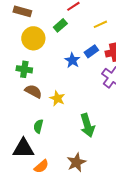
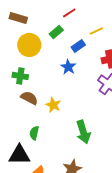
blue rectangle: (91, 51) -> (78, 46), moved

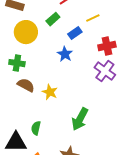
green arrow: (83, 132) -> (80, 119), turned 45
green semicircle: (34, 133) -> (36, 128), moved

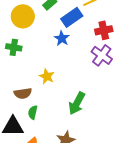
blue rectangle: (75, 33) -> (72, 17), size x1.5
brown semicircle: (26, 85) -> (23, 93), moved, turned 144

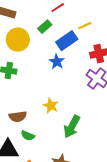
yellow star: (47, 76) -> (51, 106), moved
green semicircle: (33, 112) -> (28, 136), turned -80

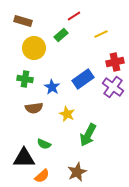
blue rectangle: (67, 41) -> (83, 79), moved
blue star: (57, 62) -> (52, 87), moved
brown semicircle: (18, 117) -> (34, 108), moved

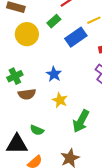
green cross: (25, 79) -> (15, 76), moved, turned -35
blue rectangle: (83, 79) -> (76, 37), moved
blue star: (52, 87) -> (54, 74), moved

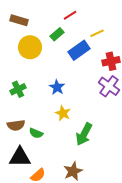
brown semicircle: (27, 94) -> (16, 125), moved
green semicircle: (37, 130) -> (36, 133), moved

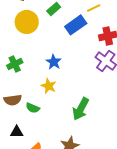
yellow star: (63, 113) -> (49, 86), moved
black triangle: (20, 157) -> (17, 132), size x0.6

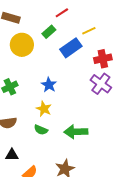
green semicircle: (33, 108) -> (41, 130), moved
green arrow: (81, 109) -> (76, 132), turned 60

